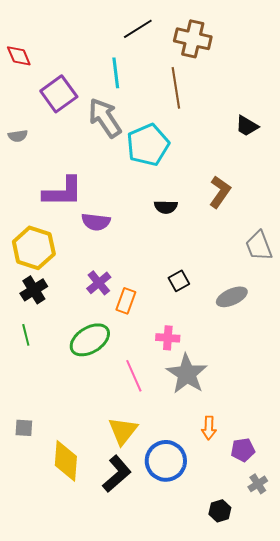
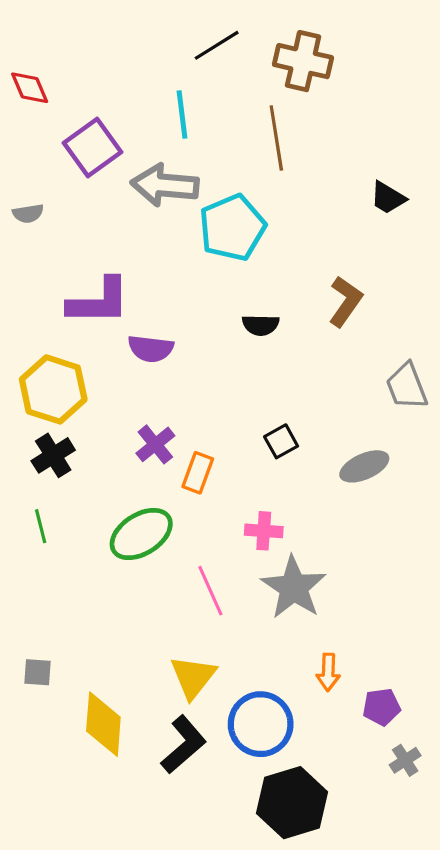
gray arrow: (105, 118) -> (165, 185), turned -51
black hexagon: (220, 511) -> (292, 803), moved, size x2.0

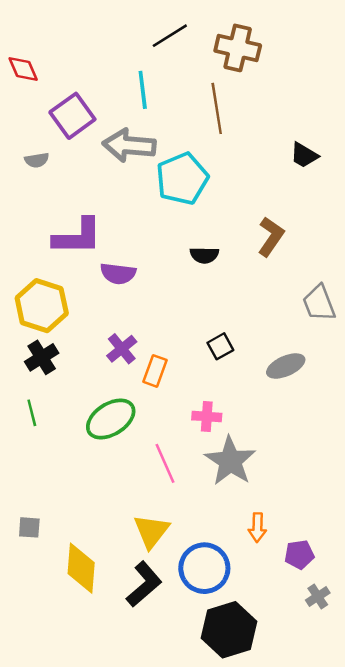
gray semicircle: (28, 213) -> (37, 160), moved

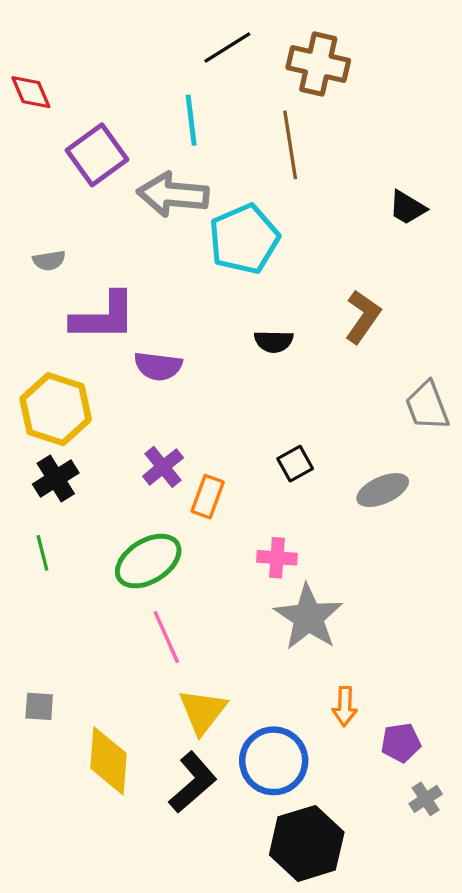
gray semicircle: (37, 160) -> (49, 261), moved
pink line: (165, 463) -> (166, 637), moved

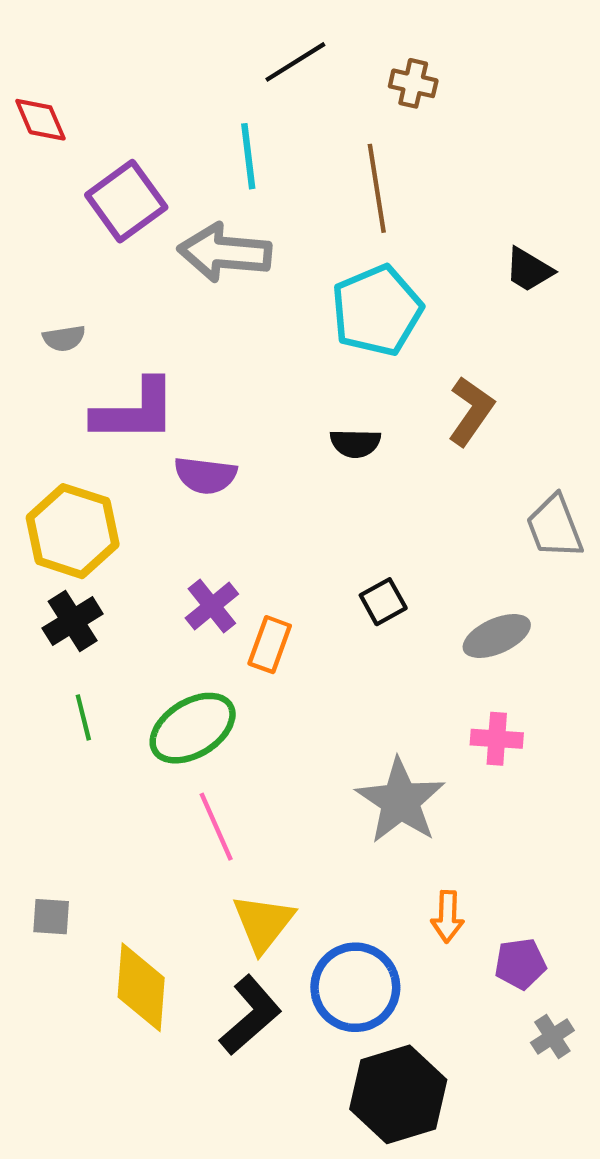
brown cross: (318, 64) -> (413, 83), size x0.6
cyan pentagon: (244, 239) -> (377, 310), moved
green line: (42, 553) -> (83, 717), moved
pink cross: (277, 558) -> (497, 739), moved

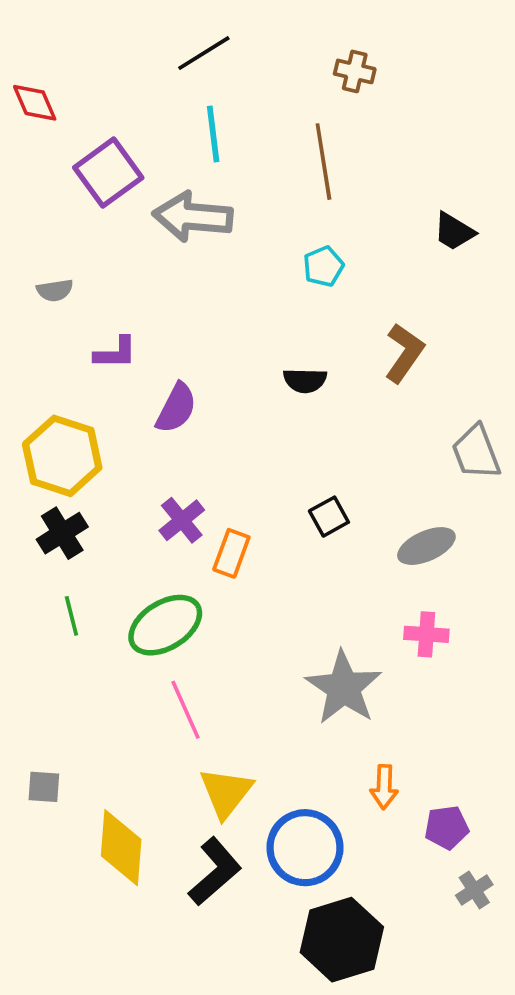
black line: (295, 62) -> (204, 53), moved
cyan pentagon: (377, 310) -> (323, 266), size x0.5
purple L-shape: (135, 411) -> (116, 353), size x0.6
purple semicircle: (205, 475) -> (176, 408), turned -70

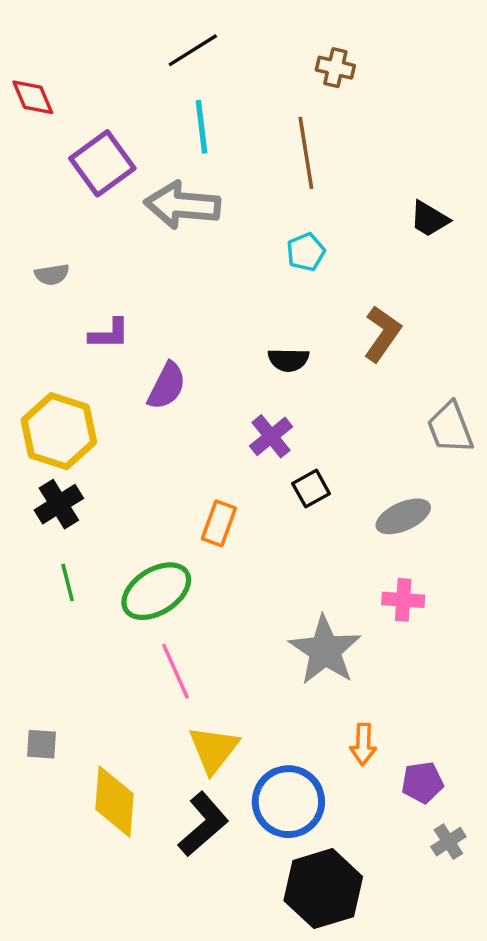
purple cross: (182, 520) -> (271, 436), moved

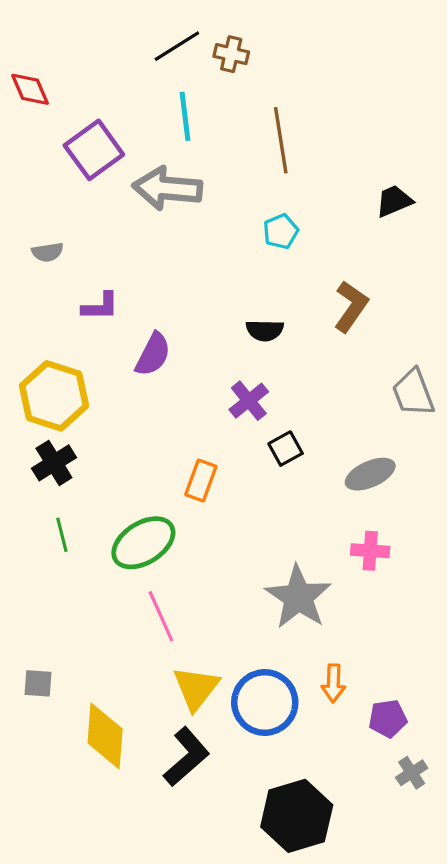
brown cross: (335, 68) -> (231, 54), moved
black trapezoid: (429, 219) -> (394, 201), turned 126
blue circle: (288, 802) -> (265, 702), moved

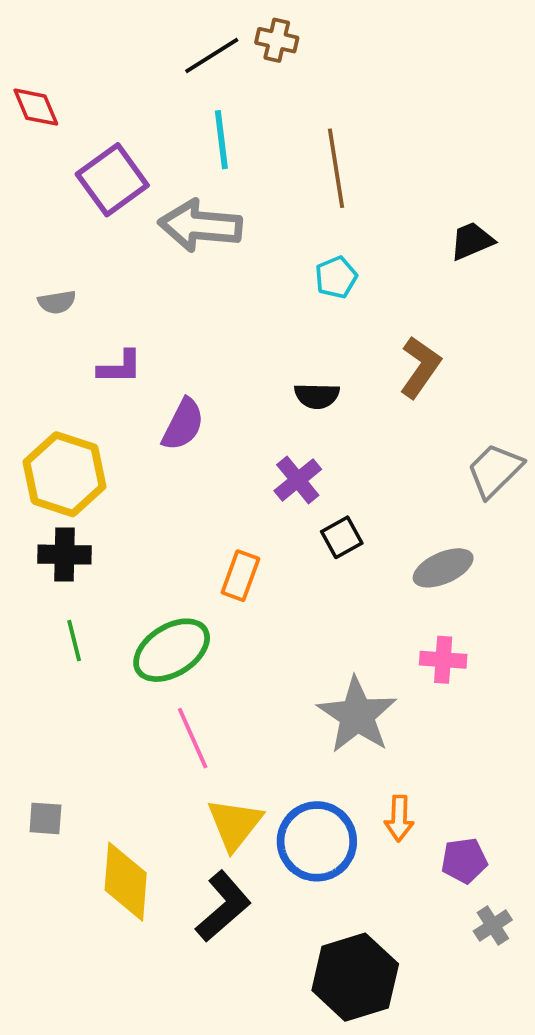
brown cross: (231, 54) -> (277, 40), moved
gray trapezoid: (413, 393) -> (495, 470), turned 66
black cross: (54, 463) -> (65, 555), turned 33

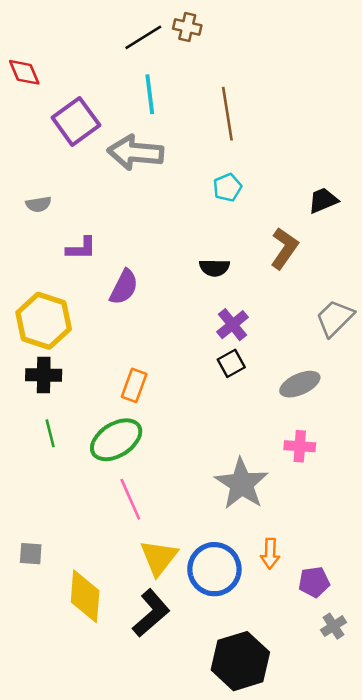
black trapezoid: (472, 241) -> (323, 200), moved
purple cross: (298, 480) -> (233, 325), moved
orange rectangle: (240, 576) -> (134, 385), moved

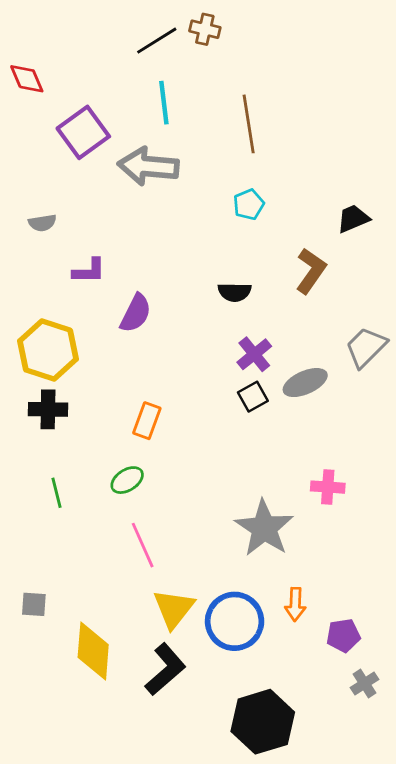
gray ellipse: (300, 384) -> (305, 383), moved
green line: (50, 433) -> (56, 493), moved
green ellipse: (116, 440) -> (127, 480), size x0.6

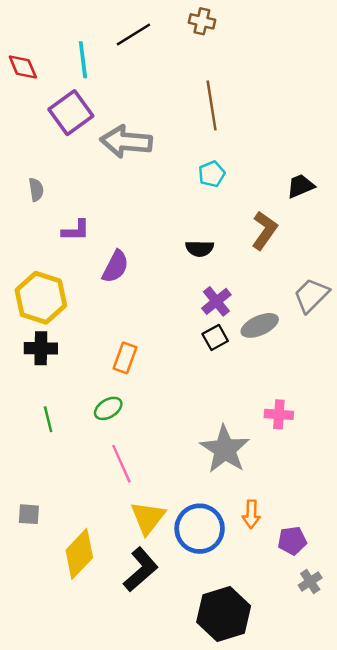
brown cross: (205, 29) -> (202, 21), moved
cyan line: (164, 103) -> (83, 60), moved
gray semicircle: (42, 223) -> (36, 190), turned -90
yellow diamond: (93, 651) -> (79, 554), turned 39

